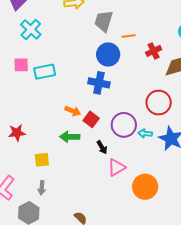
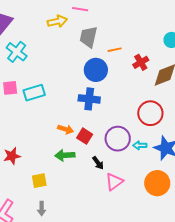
orange circle: (145, 187) -> (157, 183), moved

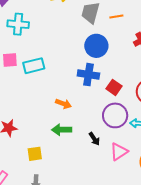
orange line: (115, 50) -> (116, 16), moved
cyan cross: (17, 52) -> (18, 24), turned -35
red square: (85, 136) -> (114, 87), moved
pink triangle: (114, 182) -> (119, 152), moved

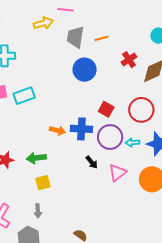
blue cross: (88, 75) -> (81, 129), moved
green arrow: (62, 130) -> (36, 158), moved
yellow square: (35, 154) -> (43, 183), moved

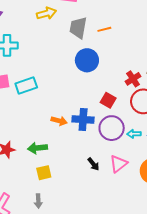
red cross: (129, 60) -> (133, 79), moved
black arrow: (92, 162) -> (93, 164), moved

